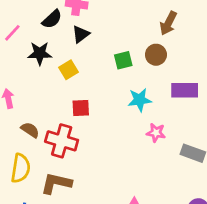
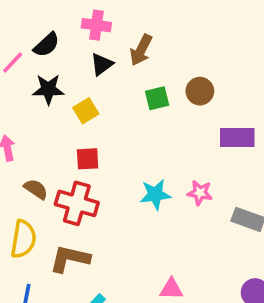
black semicircle: (52, 19) -> (47, 45), moved
brown arrow: (168, 23) -> (141, 50), moved
cyan star: (140, 100) -> (155, 194), moved
red square: (81, 108) -> (88, 159), moved

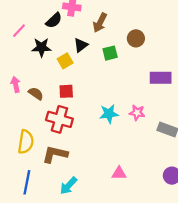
black semicircle: (47, 45) -> (54, 20), moved
black triangle: (102, 64) -> (81, 45), moved
brown circle: (200, 91) -> (136, 38), moved
brown semicircle: (36, 189) -> (36, 94), moved

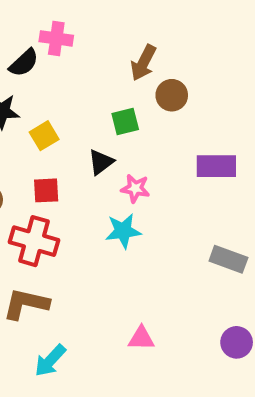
brown arrow: (100, 23) -> (143, 63), moved
black triangle: (81, 45) -> (101, 162), moved
pink star: (137, 113) -> (135, 188), moved

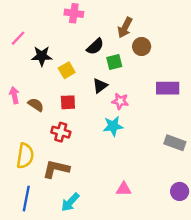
black semicircle: (24, 63) -> (95, 47), moved
red cross: (34, 241) -> (61, 132), size x0.7

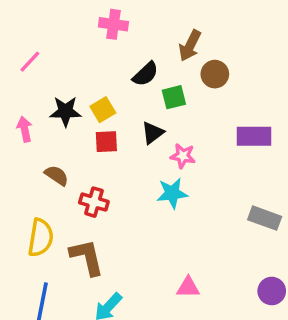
black star: (42, 56) -> (65, 111), moved
pink arrow: (14, 95) -> (25, 129), moved
red square: (68, 102) -> (106, 142), moved
brown semicircle: (36, 105) -> (57, 175), moved
brown L-shape: (56, 169) -> (87, 257), turned 64

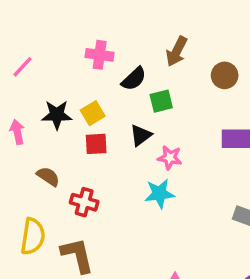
pink cross: (113, 24) -> (100, 55), moved
brown circle: (215, 74) -> (225, 75), moved

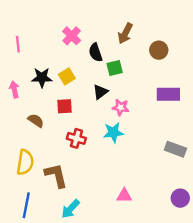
pink cross: (100, 55) -> (72, 36), turned 36
pink line: (22, 67) -> (18, 44), turned -49
black semicircle: (134, 79) -> (96, 52), turned 114
red square: (96, 144) -> (64, 106), moved
red cross: (84, 202) -> (76, 138), moved

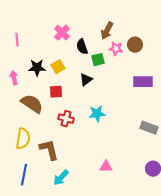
pink star: (121, 107) -> (116, 49), moved
brown semicircle: (36, 121) -> (32, 104), size x1.6

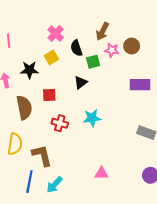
yellow square: (58, 67) -> (51, 57), moved
brown semicircle: (32, 104) -> (24, 108), turned 45
blue line: (24, 175) -> (29, 182), moved

